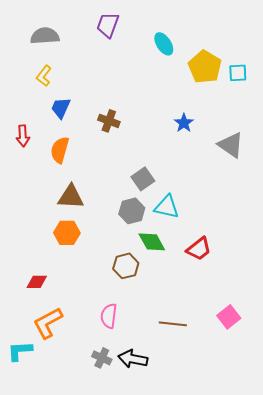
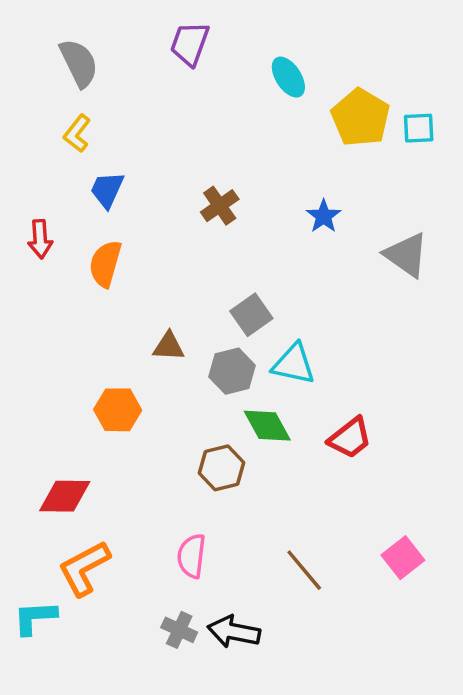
gray semicircle: (45, 36) -> (79, 63), turned 68
brown cross: (109, 121) -> (220, 206), moved, turned 35
brown triangle: (71, 197) -> (169, 346), moved, size x0.7
red diamond: (37, 282) -> (65, 496), size x1.4
brown line: (173, 324) -> (304, 570), turned 44

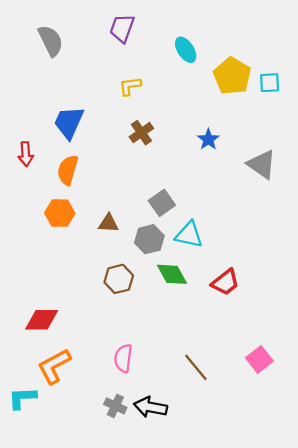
yellow L-shape: (77, 133) -> (130, 86), moved, turned 45
blue trapezoid: (107, 190) -> (69, 122), size x1.4
orange hexagon: (118, 410) -> (60, 213), moved
brown hexagon: (221, 468) -> (119, 279), moved

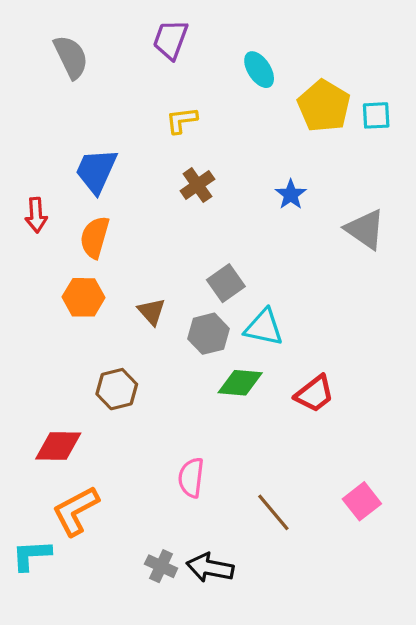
brown triangle: (109, 223) -> (152, 312), turned 45
green diamond: (172, 274) -> (240, 383), turned -56
brown hexagon: (119, 279) -> (117, 389), moved
pink semicircle: (123, 358) -> (191, 478), moved

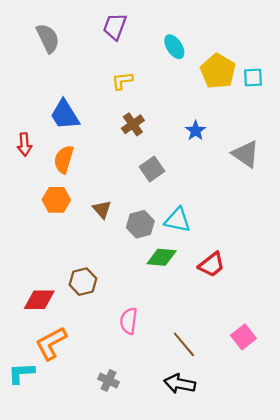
blue trapezoid: (96, 171) -> (65, 115), turned -56
gray square: (226, 283) -> (152, 169), moved
brown hexagon: (117, 389) -> (83, 282), moved
black arrow: (210, 568) -> (180, 384), moved

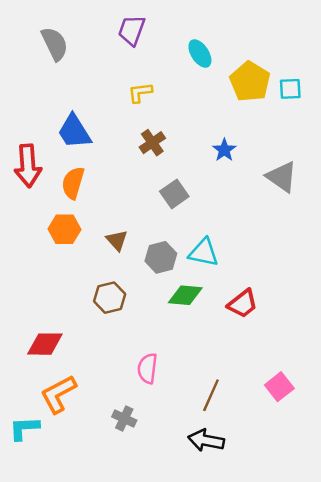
red arrow: (24, 145) -> (28, 166), size x1.6
brown hexagon: (83, 282) -> (110, 298), moved
brown line: (184, 344) -> (211, 395), turned 64
gray cross: (108, 381) -> (124, 418), moved

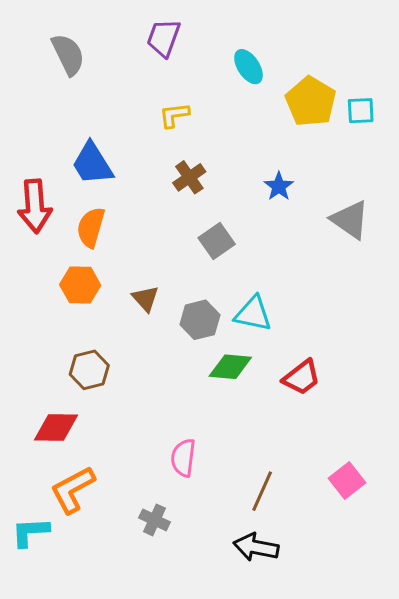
brown hexagon: (110, 298) -> (89, 370), moved

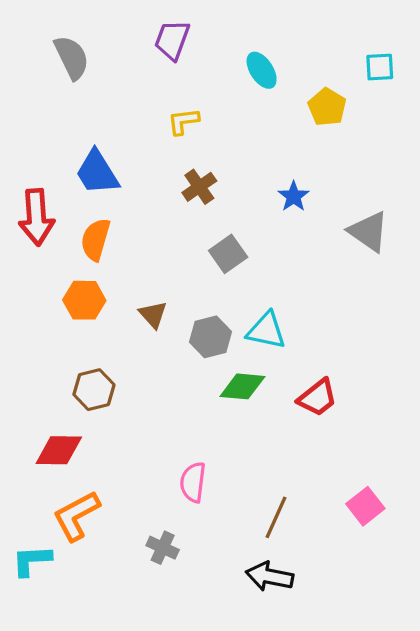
yellow pentagon: (311, 102) -> (327, 107), size x0.7
cyan square: (361, 111) -> (380, 67), moved

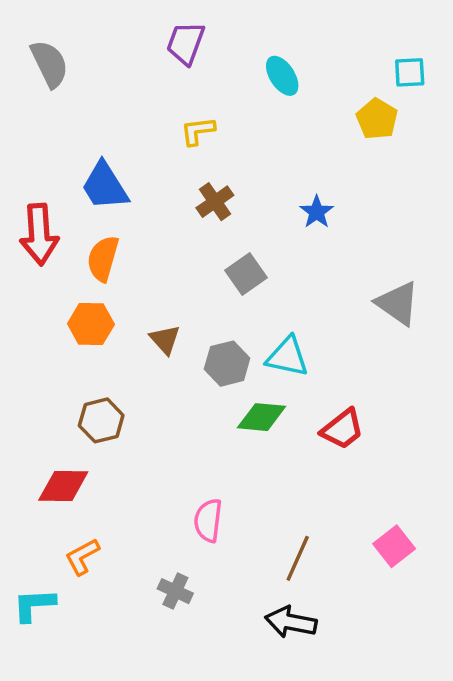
gray semicircle: (72, 57) -> (50, 64), moved
yellow pentagon: (327, 107) -> (377, 119), moved
gray triangle: (369, 232) -> (398, 303), moved
orange L-shape: (76, 516) -> (82, 557), size x0.7

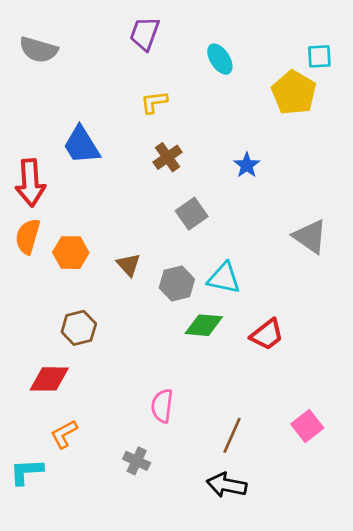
gray semicircle: (50, 64) -> (38, 50), turned 132
yellow pentagon: (377, 119) -> (294, 93), size x1.4
orange semicircle: (103, 258) -> (28, 236), moved

